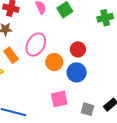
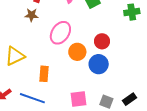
orange rectangle: (11, 55) -> (44, 74), moved, turned 35
pink square: (59, 99) -> (78, 99), moved

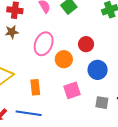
blue circle: (99, 64) -> (98, 70), moved
pink square: (78, 99) -> (72, 90), moved

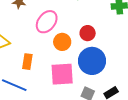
blue circle: (98, 70) -> (92, 61), size x1.4
pink square: (72, 90) -> (62, 74), size x1.4

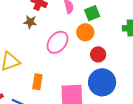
orange circle: (62, 42) -> (85, 32), moved

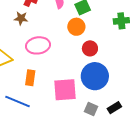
pink ellipse: (57, 42) -> (38, 45), moved, turned 45

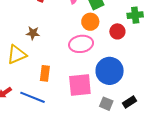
brown star: (21, 18) -> (33, 33), moved
pink ellipse: (38, 45) -> (81, 44), moved
red circle: (90, 48) -> (117, 31), moved

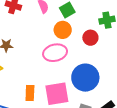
orange rectangle: (45, 73) -> (30, 93), moved

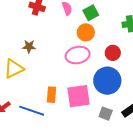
red circle: (90, 38) -> (113, 53), moved

